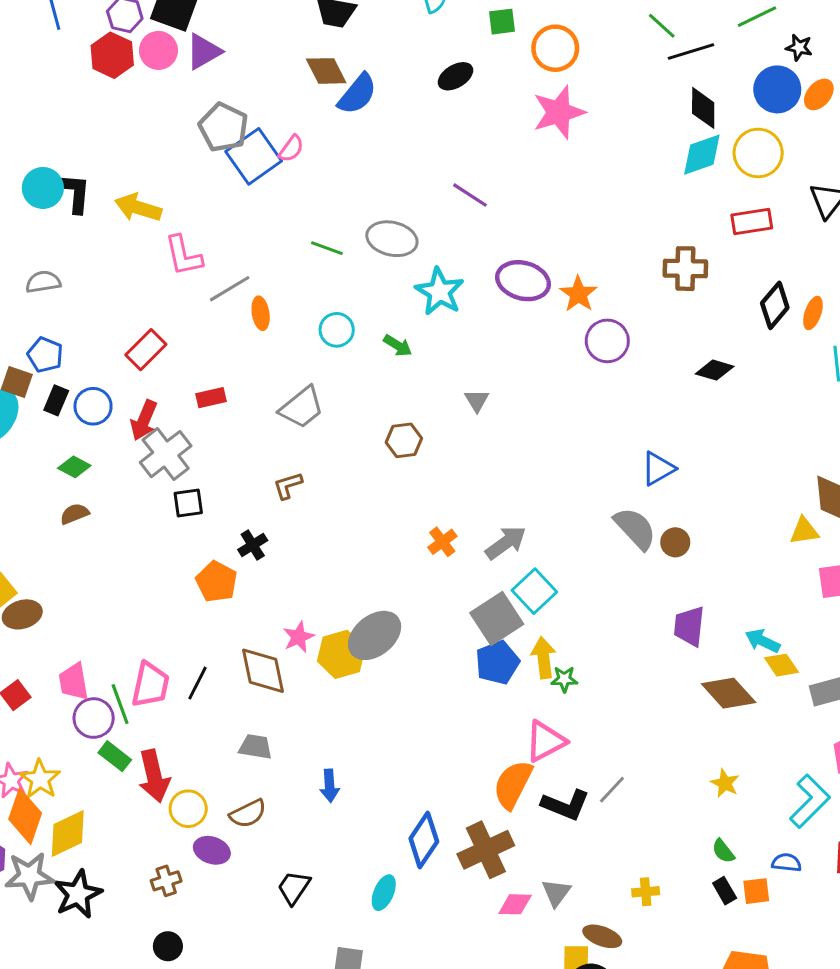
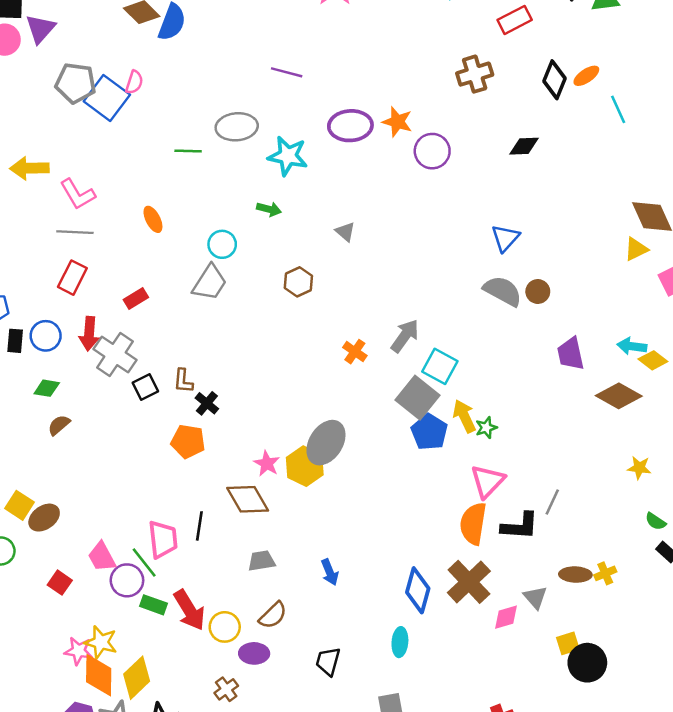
gray line: (230, 289) -> (75, 232), moved, turned 52
orange ellipse: (813, 313) -> (586, 76), turned 55
cyan circle: (337, 330) -> (222, 244), moved
brown L-shape: (288, 486) -> (183, 381), moved, turned -50
brown ellipse: (602, 936) -> (575, 575), moved

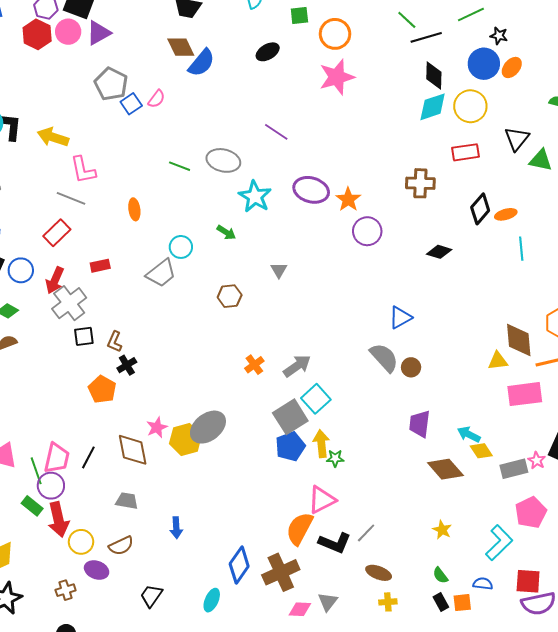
blue square: (107, 98) -> (131, 104), size x0.6
brown ellipse: (575, 575) -> (379, 573), moved
purple circle: (127, 580) -> (51, 486), moved

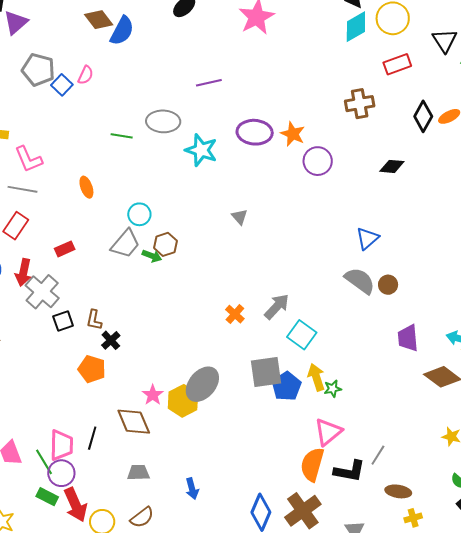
purple line: (276, 132) -> (209, 83), turned -35
green arrow: (226, 232) -> (152, 256), moved
brown hexagon: (230, 296) -> (165, 244), moved
gray square: (290, 417) -> (266, 372), moved, turned 36

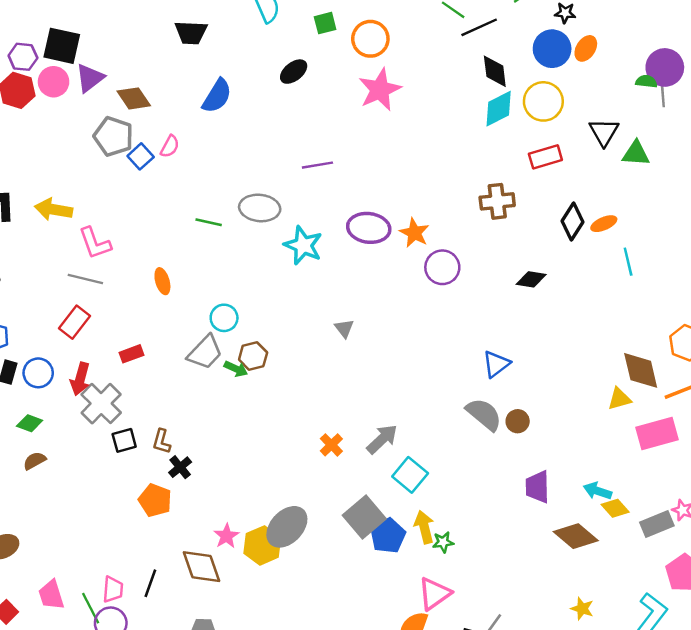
brown diamond: (99, 20) -> (134, 98), moved
gray square: (266, 372) -> (364, 517), turned -36
pink trapezoid: (61, 445) -> (113, 589), size x0.7

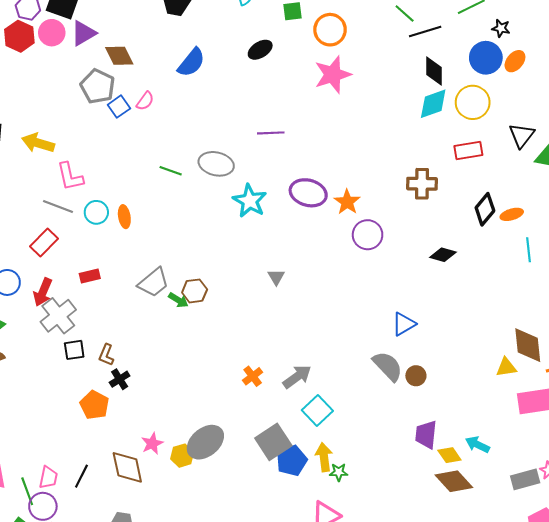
cyan circle: (224, 318) -> (96, 212), moved
yellow diamond: (615, 508) -> (449, 455), moved
yellow hexagon: (262, 545) -> (182, 456), size x0.7

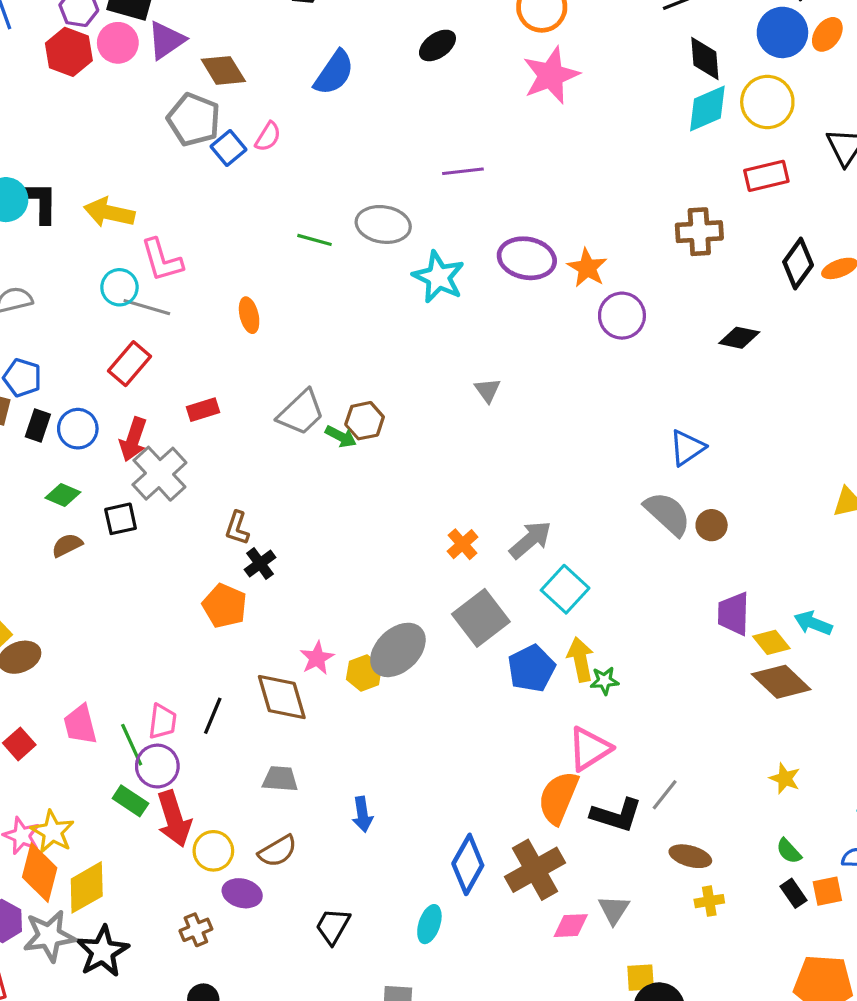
cyan circle: (96, 212) -> (119, 287), moved
black square: (74, 350) -> (121, 519), moved
gray square: (273, 442) -> (481, 618), moved

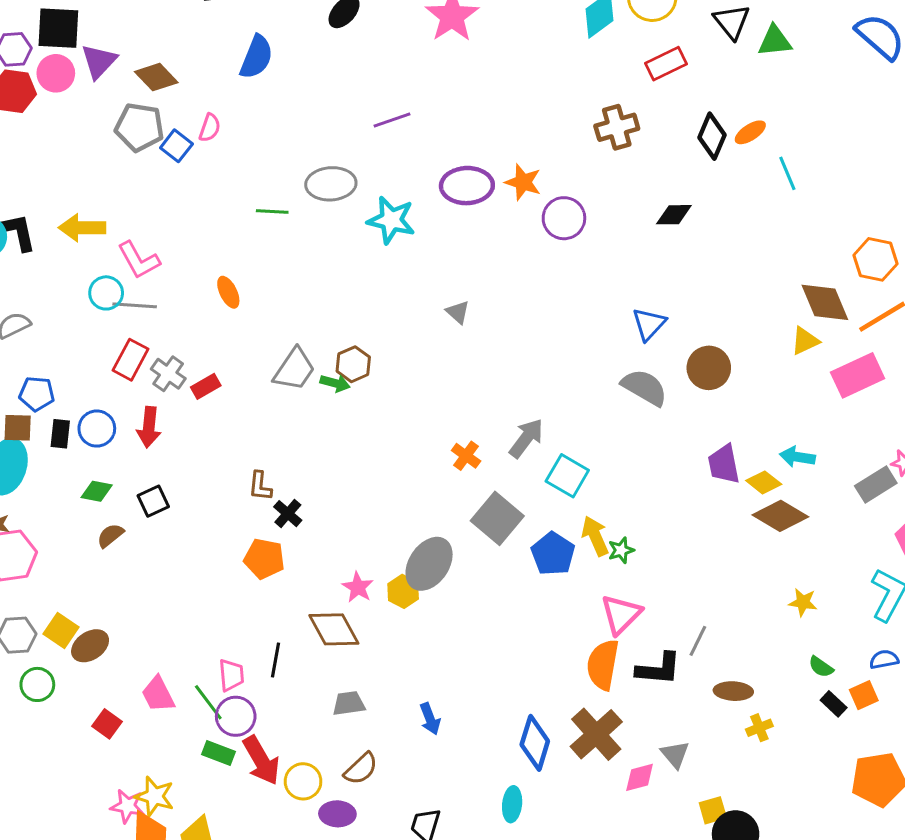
gray cross: (159, 474) -> (168, 374), moved, size x0.7
brown circle: (712, 525) -> (709, 368), moved, size x1.5

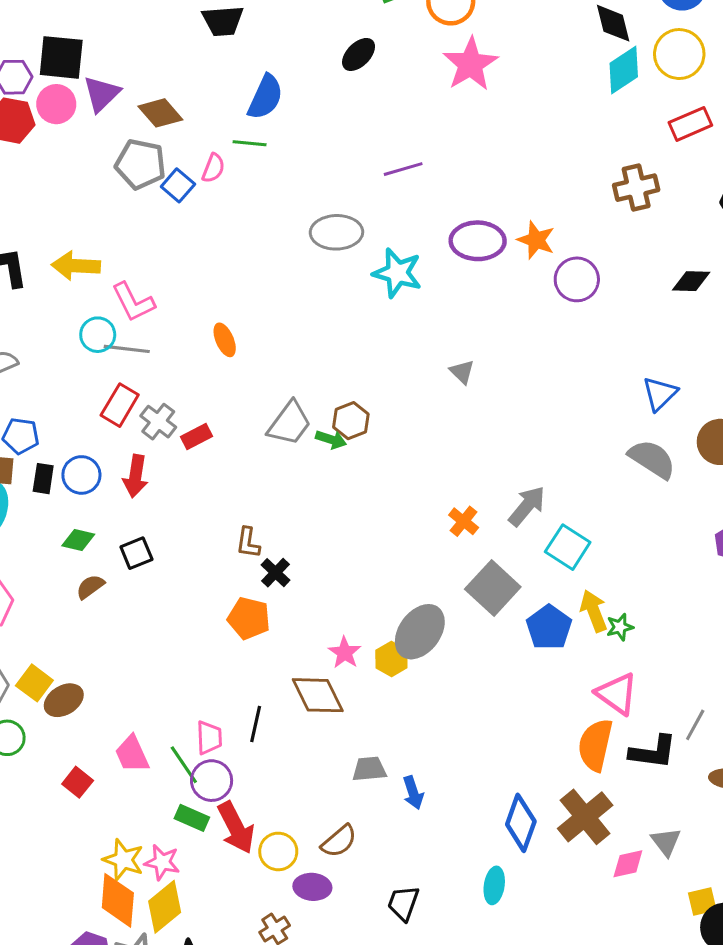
green line: (272, 211) -> (250, 143), moved
pink triangle: (621, 614) -> (617, 694), turned -42
gray trapezoid: (349, 703) -> (369, 769), moved
pink star: (127, 806) -> (162, 862), moved

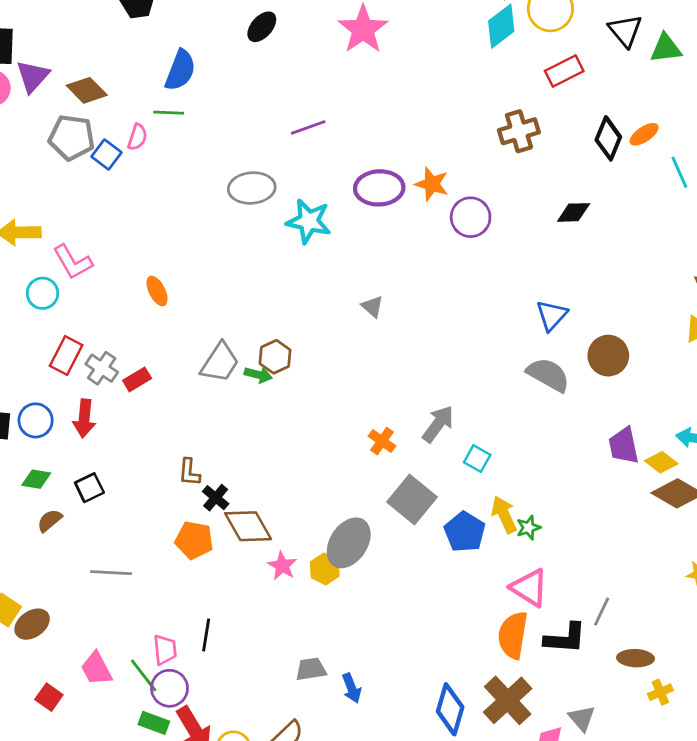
gray line: (127, 349) -> (111, 573), moved
cyan square: (568, 547) -> (477, 459), size x0.7
brown diamond: (318, 695) -> (248, 526), moved

